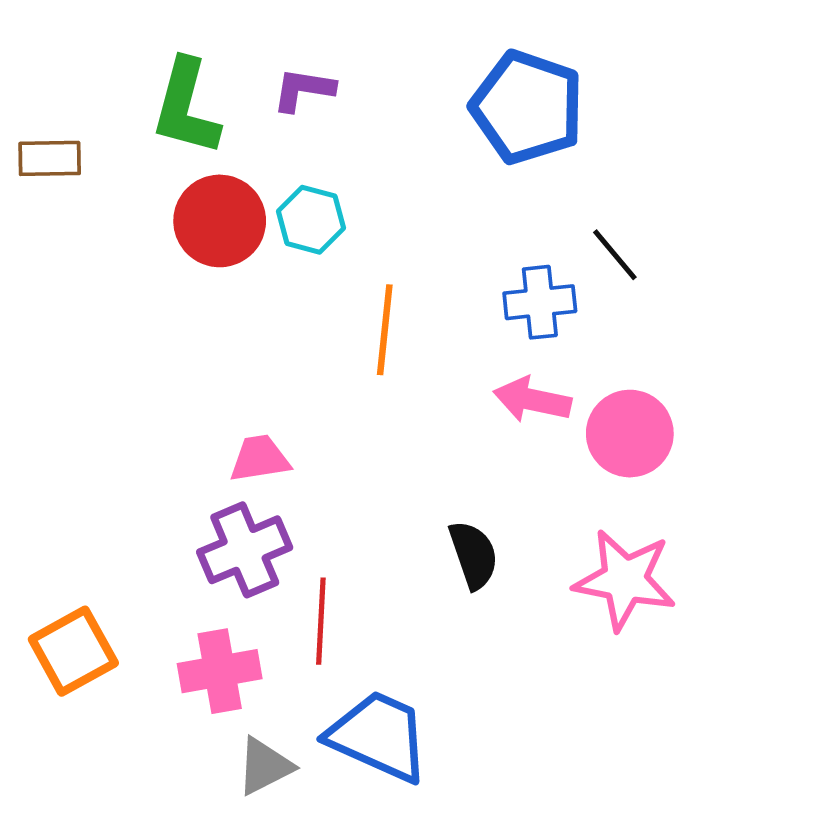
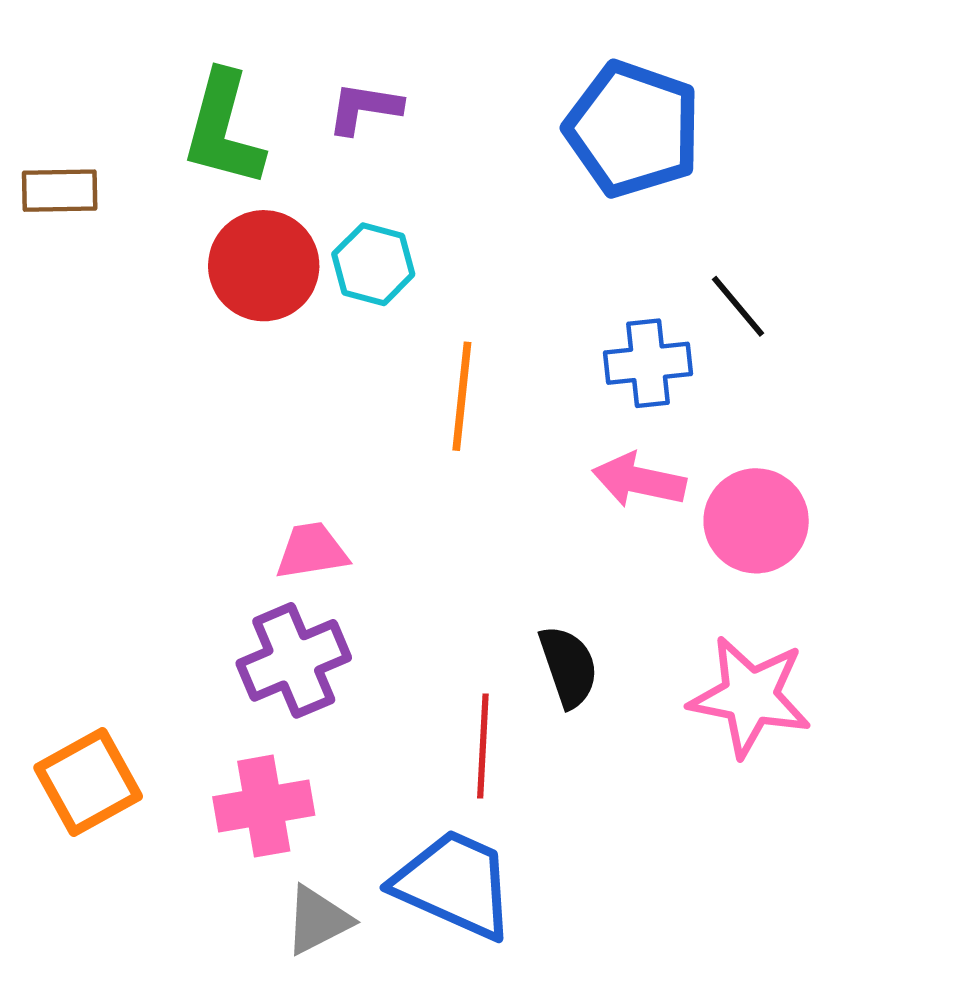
red line: (321, 621) -> (483, 746), moved

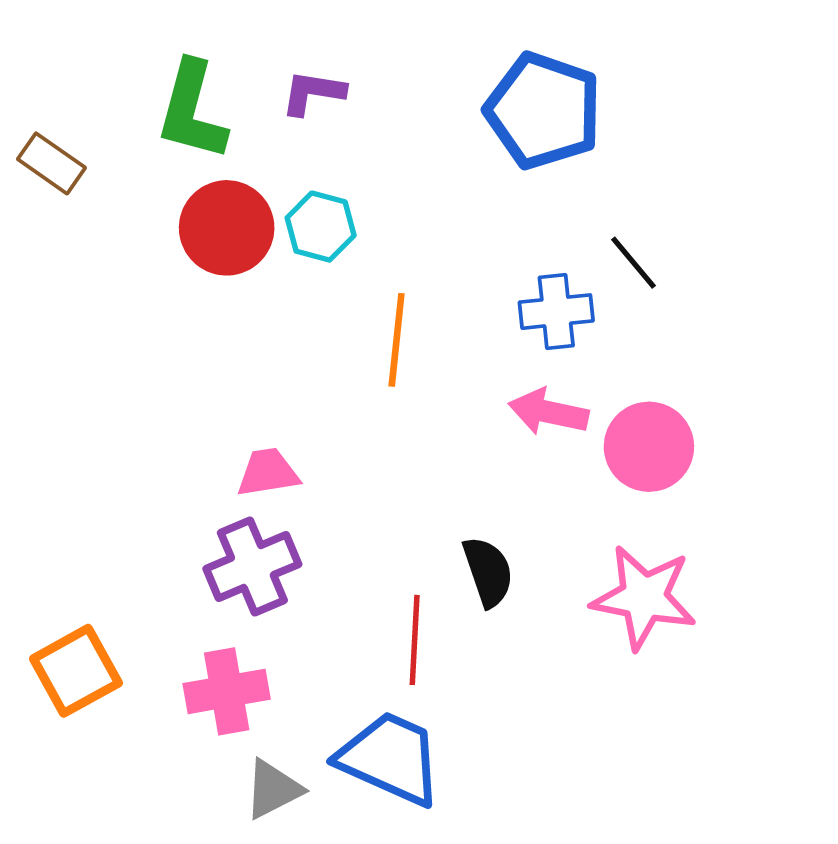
brown rectangle: (60, 191) -> (52, 163), turned 36

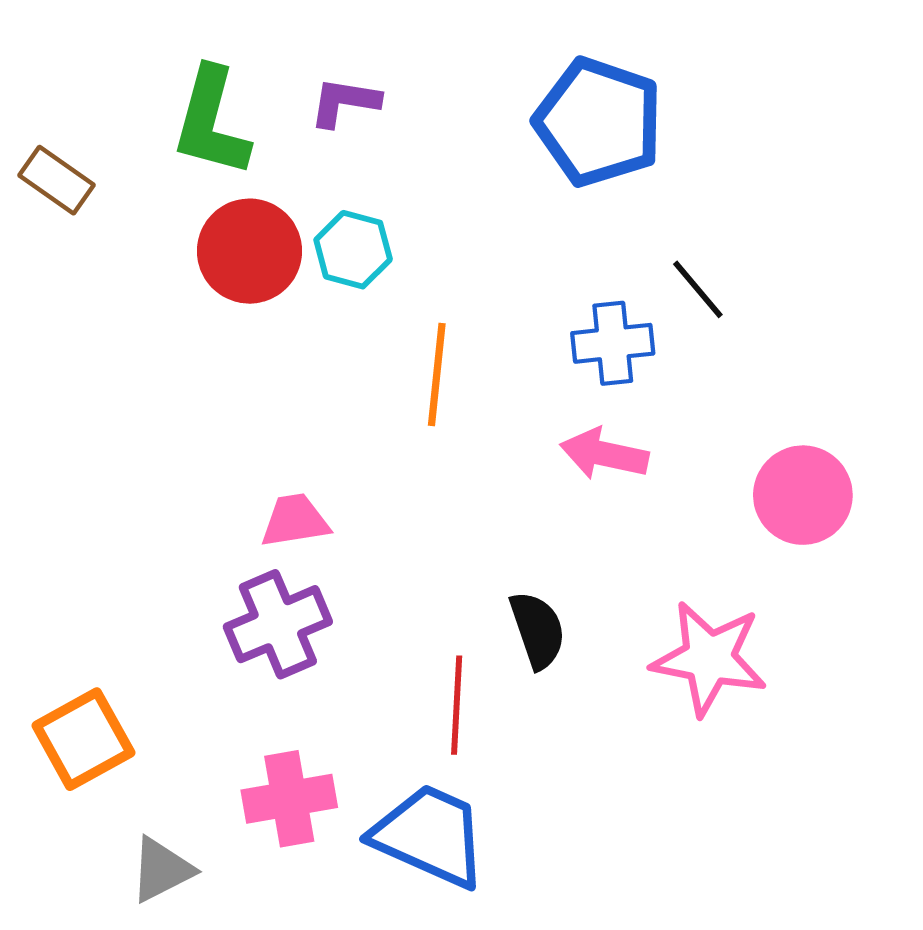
pink circle: (649, 447) -> (803, 495), moved
pink cross: (227, 691) -> (289, 799), moved
gray triangle: (273, 789) -> (162, 870), moved

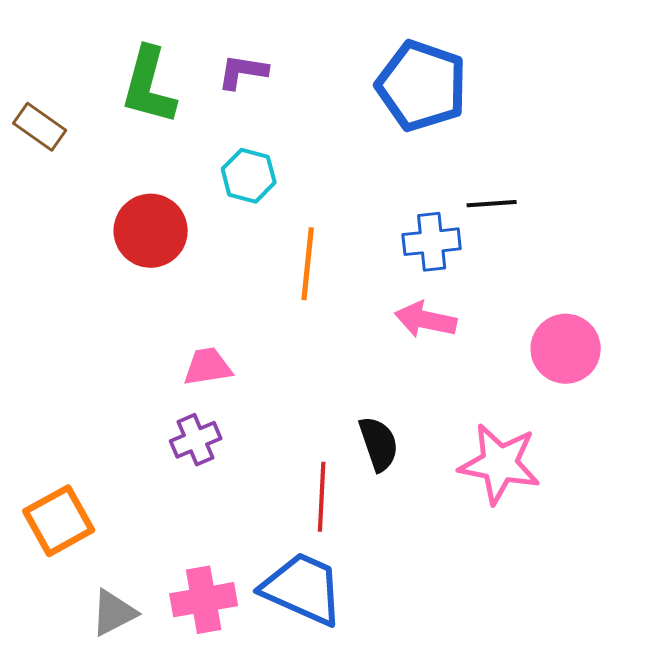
red circle: (250, 251) -> (151, 231), moved
black line: (698, 289) -> (492, 204), turned -54
purple cross: (278, 624) -> (196, 440), size x0.7
pink cross: (289, 799) -> (204, 600), moved

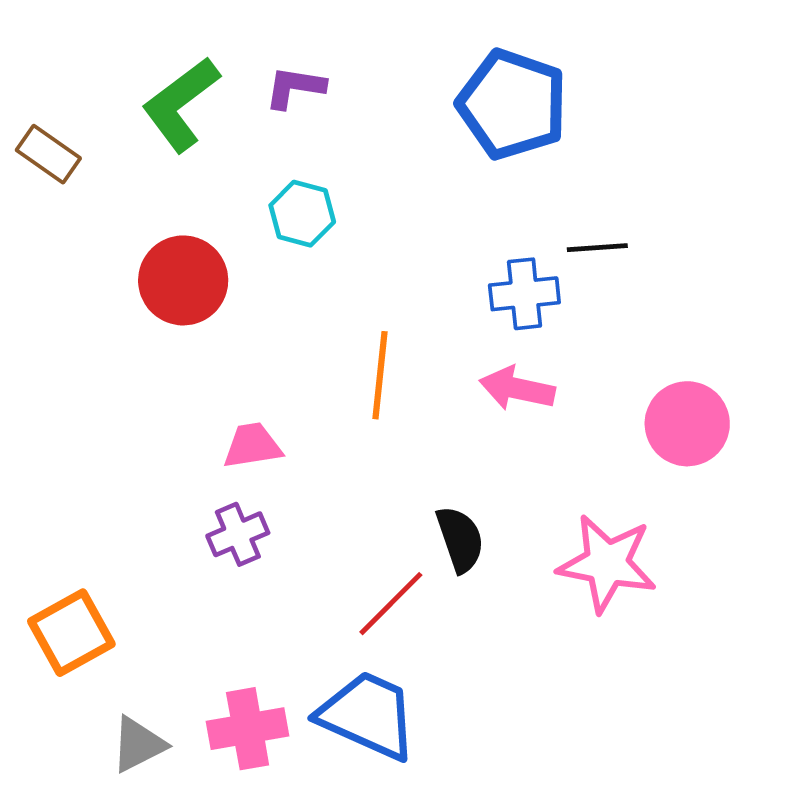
green L-shape: (149, 86) -> (181, 104), turned 38
orange line: (308, 264) -> (380, 375), moved
red line: (322, 497) -> (391, 604), turned 42

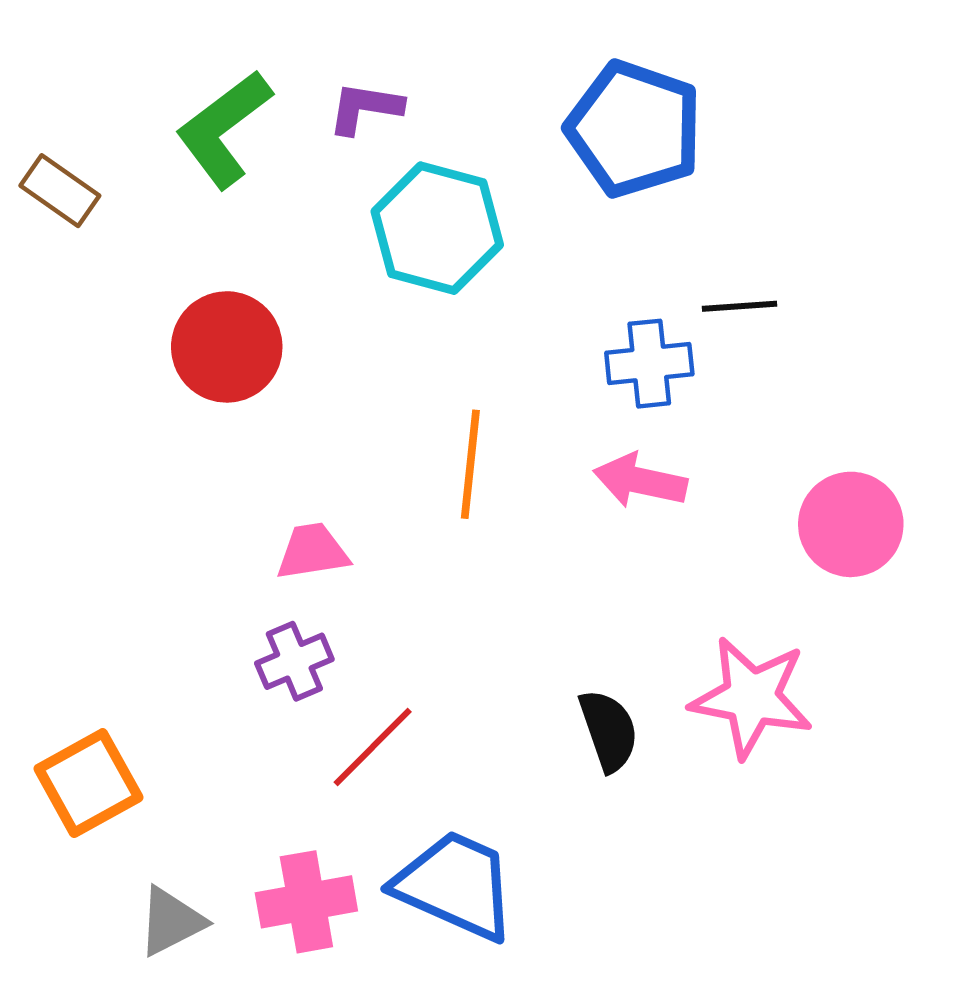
cyan hexagon: (302, 214) -> (437, 228), moved, size x1.6
black semicircle: (460, 539) -> (609, 730), moved
red line: (391, 604) -> (373, 747), moved

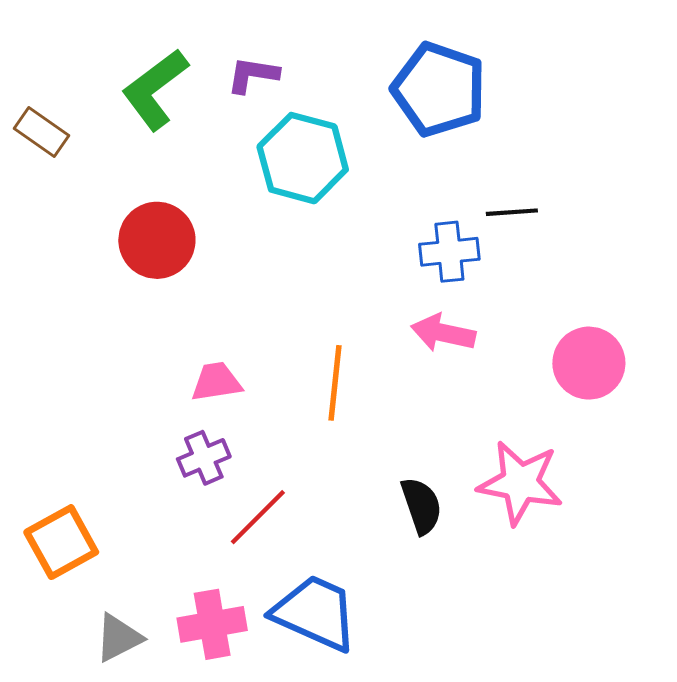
orange line: (470, 464) -> (335, 383), moved

